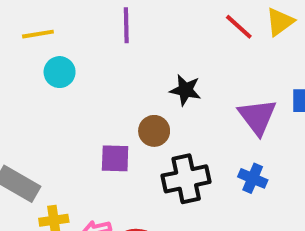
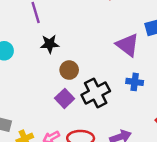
black star: (185, 90) -> (50, 44), moved
purple square: (115, 158) -> (65, 98), moved, turned -30

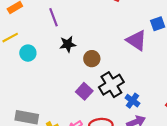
brown circle: (69, 70) -> (92, 59), moved
blue cross: (135, 82) -> (132, 101), moved, turned 32

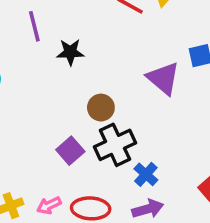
black star: (68, 44) -> (70, 52), moved
brown circle: (92, 59) -> (101, 108), moved

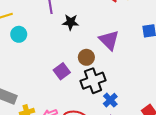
purple triangle: (163, 78) -> (109, 40), moved
purple square: (70, 151) -> (62, 71), moved

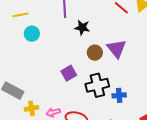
brown circle: (86, 57) -> (95, 53), moved
blue cross: (110, 100) -> (119, 95), moved, turned 32

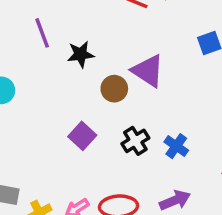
black cross: (97, 85) -> (135, 141), size x0.7
blue cross: (119, 95) -> (176, 146), turned -32

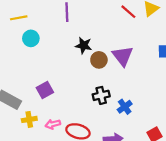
black star: (81, 54) -> (84, 45), moved
purple square: (82, 136) -> (45, 90), moved

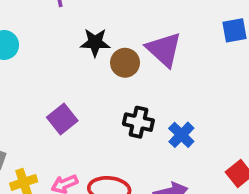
purple square: (45, 90) -> (62, 119), moved
black cross: (101, 95) -> (138, 122), turned 35

